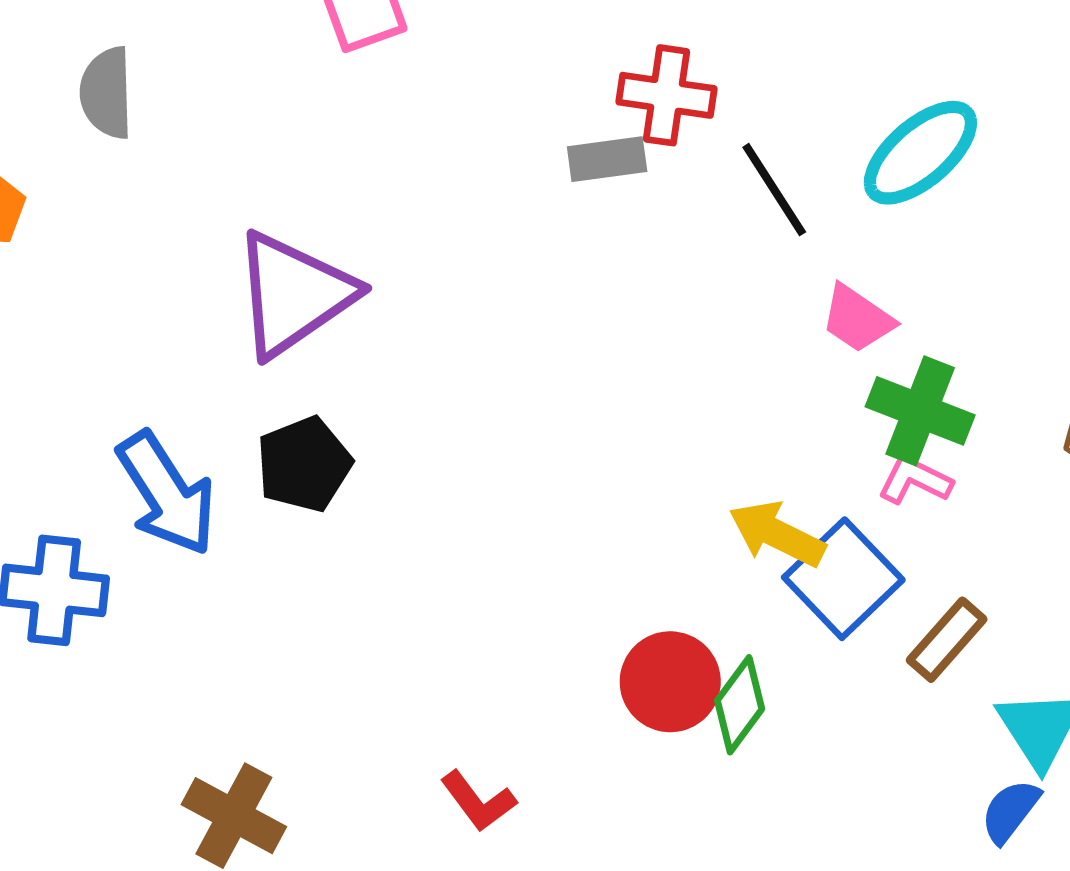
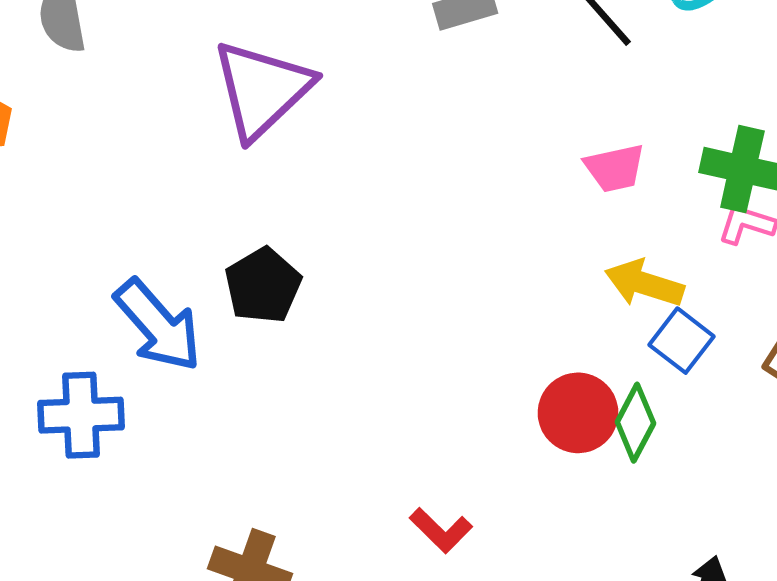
purple triangle: (294, 294) -> (262, 89), moved
pink trapezoid: (857, 319) -> (615, 168), moved, turned -38
blue square: (843, 579) -> (681, 341), moved, size x0.7

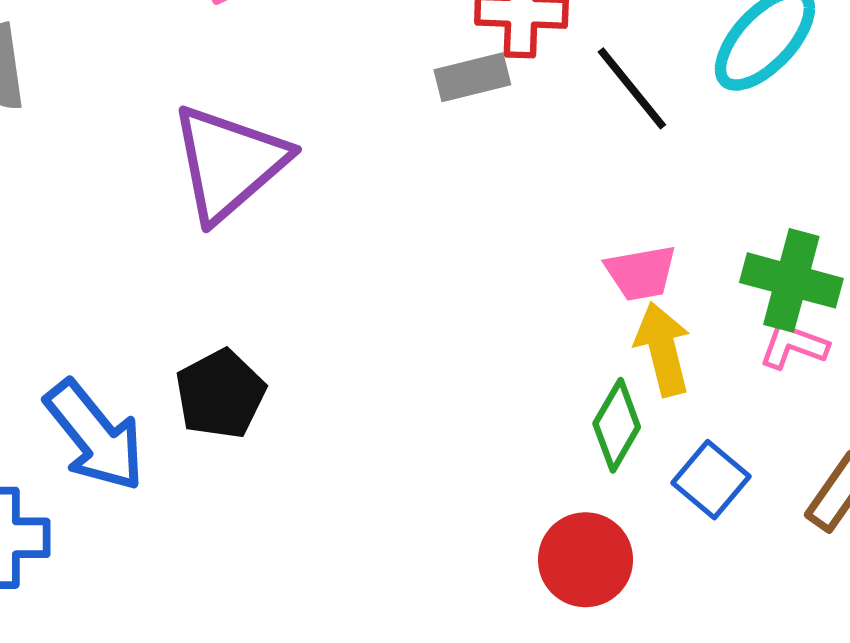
yellow arrow: (644, 283) -> (663, 349), moved, turned 56
green diamond: (635, 423) -> (617, 425), moved

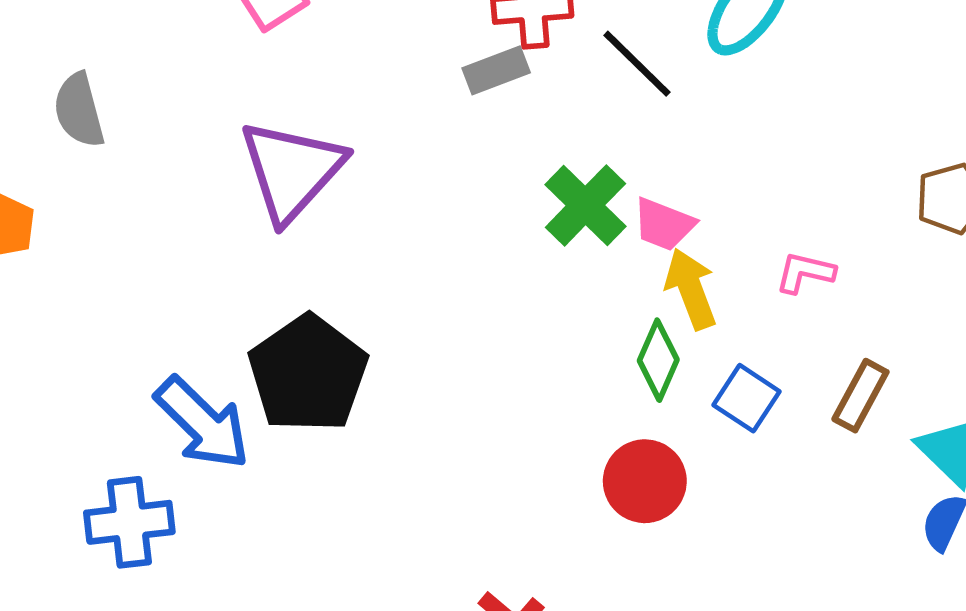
pink trapezoid: (641, 273) -> (664, 224), turned 38
green cross: (791, 280) -> (585, 205), moved, turned 36
black pentagon: (220, 394) -> (308, 374), size x1.5

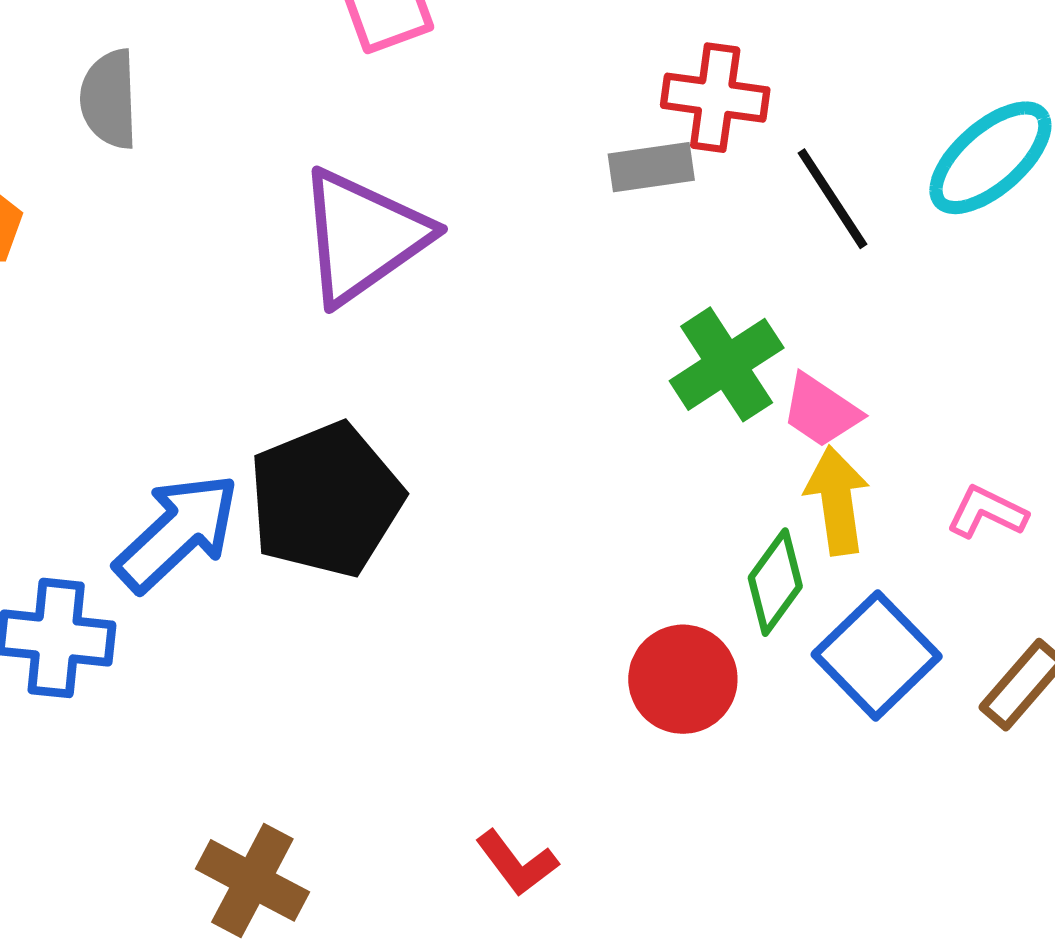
blue square: (746, 398) -> (877, 655), size x1.4
blue arrow: (202, 423) -> (177, 532), turned -100
red circle: (645, 481) -> (683, 679), moved

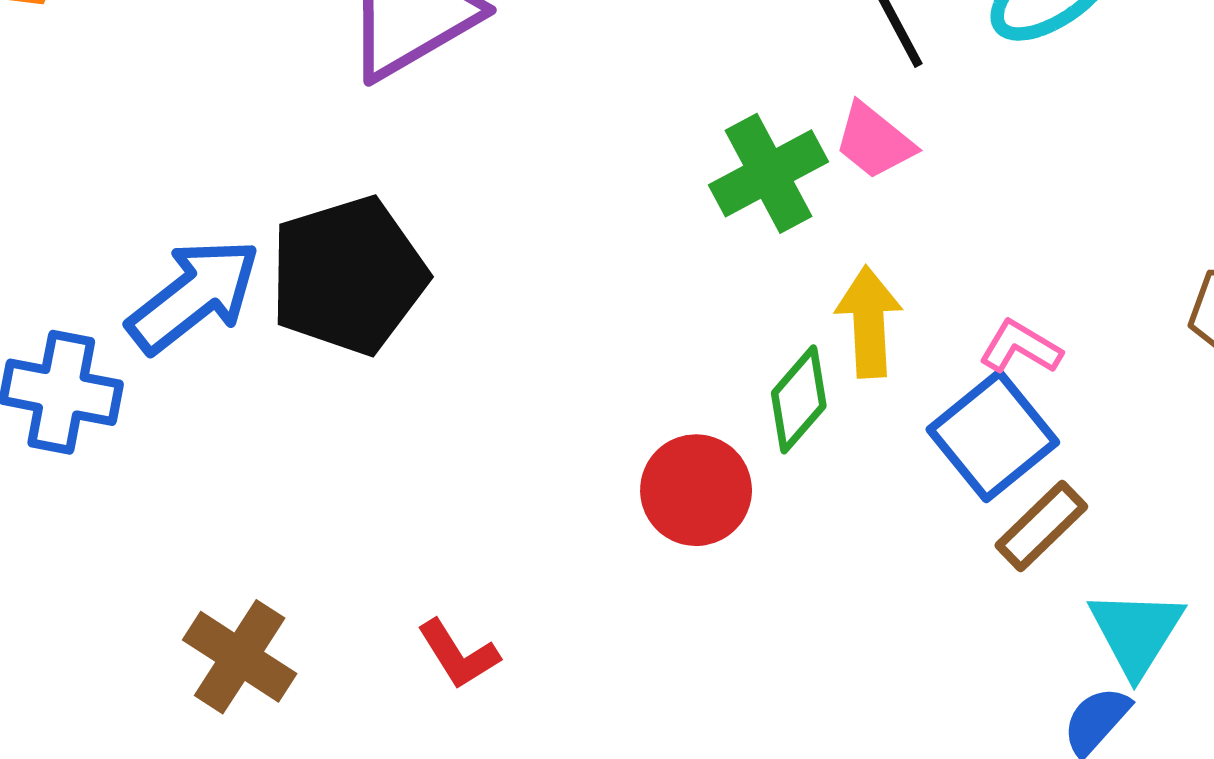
pink trapezoid: (821, 411) -> (874, 141), moved
blue square: (877, 655) -> (993, 436), moved
red L-shape: (517, 863) -> (458, 654), moved

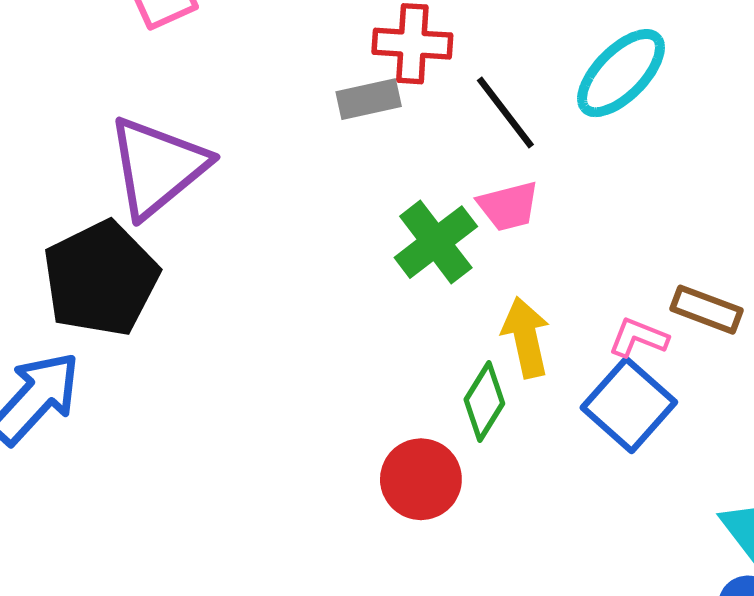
pink trapezoid: (874, 141) -> (508, 206), turned -44
black pentagon: (348, 275) -> (101, 279), moved
brown rectangle: (1041, 526) -> (706, 310), moved, turned 74

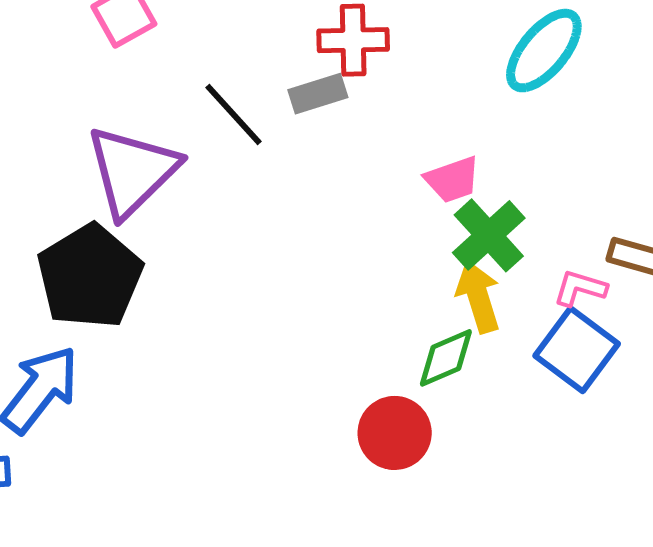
black line: (505, 113) -> (233, 114), moved
green cross: (436, 242) -> (489, 235), moved
green diamond: (484, 402) -> (446, 358), turned 40

